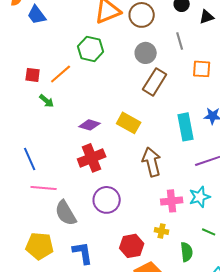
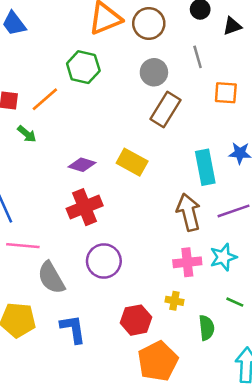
brown arrow: (152, 162) -> (189, 212), moved

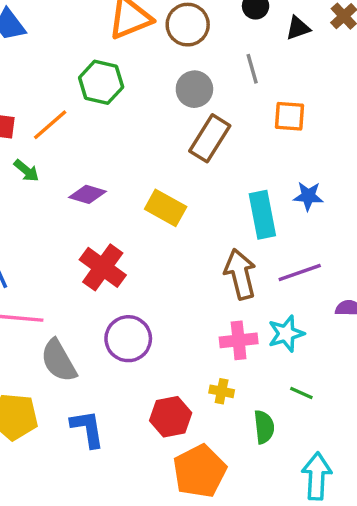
purple diamond: (82, 165) -> (87, 194), moved
red cross: (85, 207) -> (103, 267), turned -32

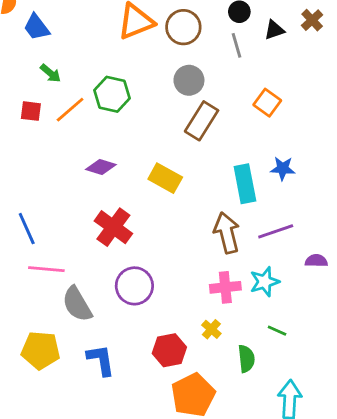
gray line: (252, 69) -> (237, 45), moved
green hexagon: (101, 82) -> (112, 94), moved
orange square: (289, 116) -> (267, 103), turned 32
green arrow: (26, 171) -> (50, 73), moved
yellow cross: (222, 391) -> (211, 329), turned 30

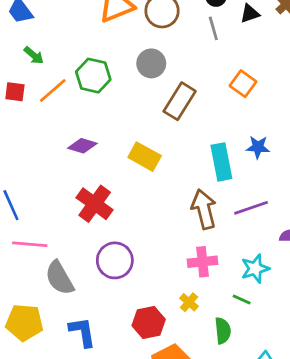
gray circle: (189, 80) -> (151, 63), moved
cyan star: (265, 282) -> (255, 269), moved
green line: (277, 331) -> (242, 300), moved

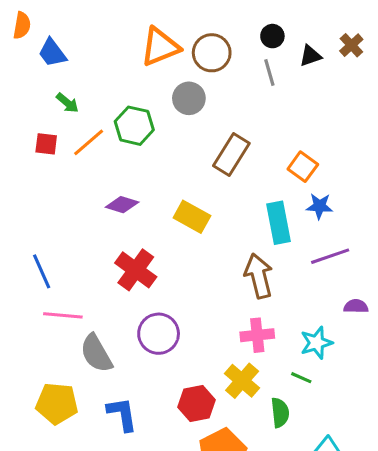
gray circle: (151, 63) -> (189, 98), moved
orange square: (243, 84) -> (303, 167), moved
purple line: (251, 208) -> (330, 256), moved
yellow cross: (189, 302) -> (242, 381), size x1.6

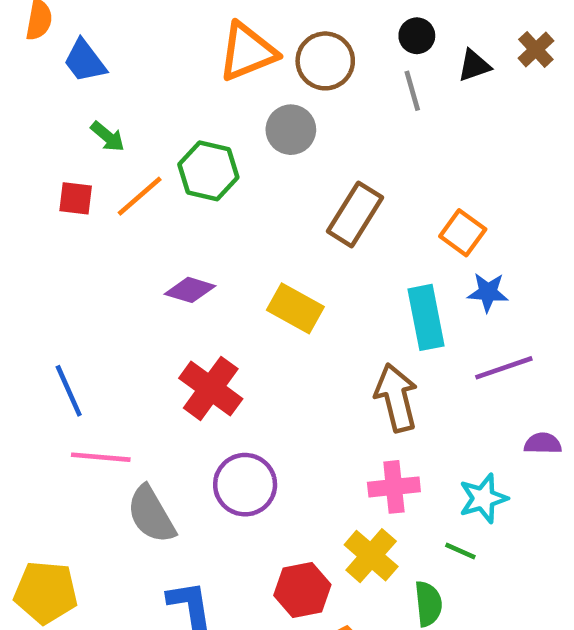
yellow pentagon: (57, 404) -> (46, 592), moved

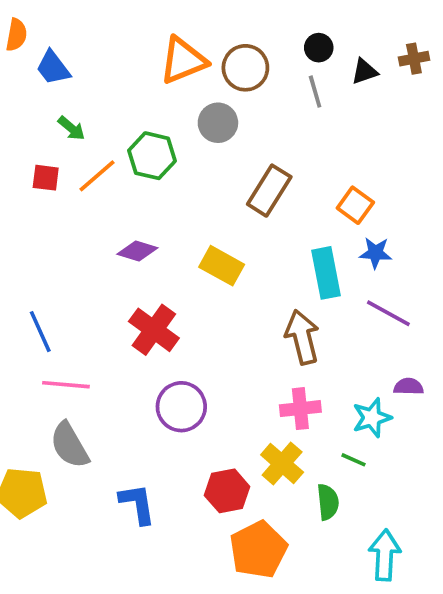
brown cross: (536, 49) -> (414, 59), turned 32
purple line: (504, 368) -> (388, 313), turned 48
purple semicircle: (543, 443) -> (408, 387), moved
gray semicircle: (151, 514) -> (70, 445), moved

